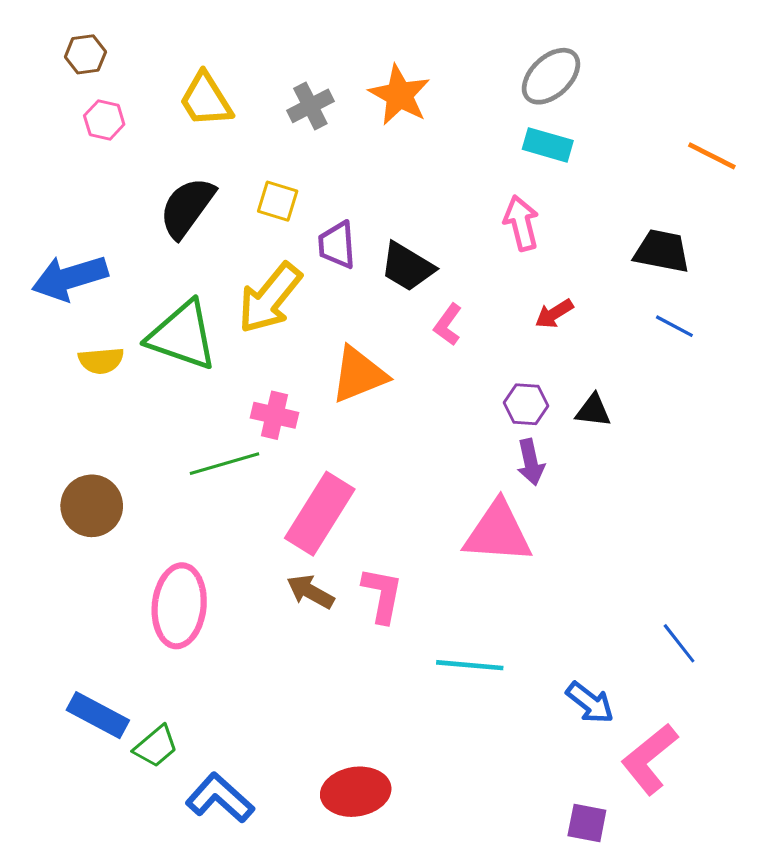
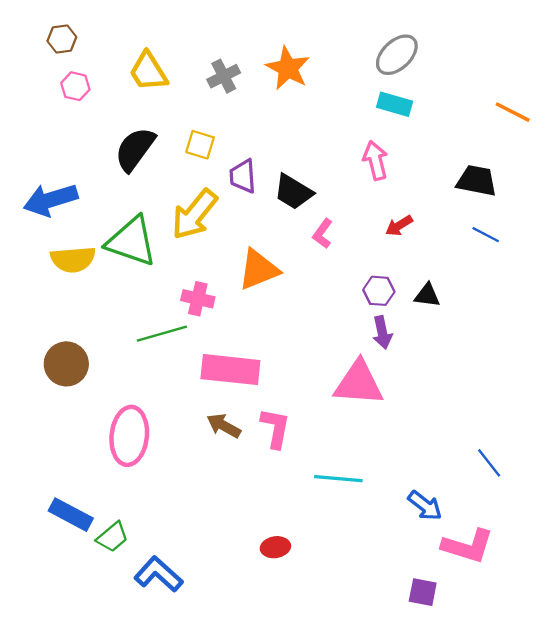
yellow semicircle: (101, 361) -> (73, 259), size x1.4
pink rectangle: (320, 514) -> (230, 370), turned 64
pink L-shape: (649, 759) -> (468, 546), turned -124
red ellipse: (356, 792) -> (275, 547), moved, size x0.6

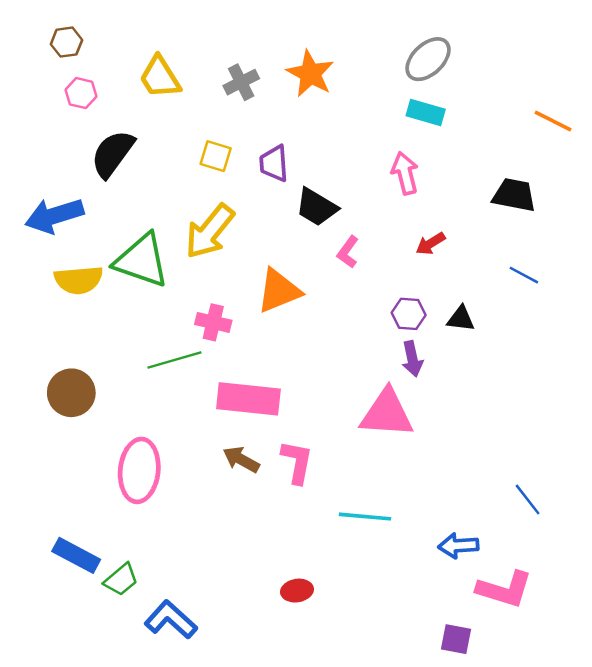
black semicircle: (135, 149) -> (113, 154), moved
purple trapezoid: (243, 176) -> (274, 163), moved
blue line: (486, 235) -> (524, 275), moved
blue arrow: (425, 506) -> (458, 546), turned 138

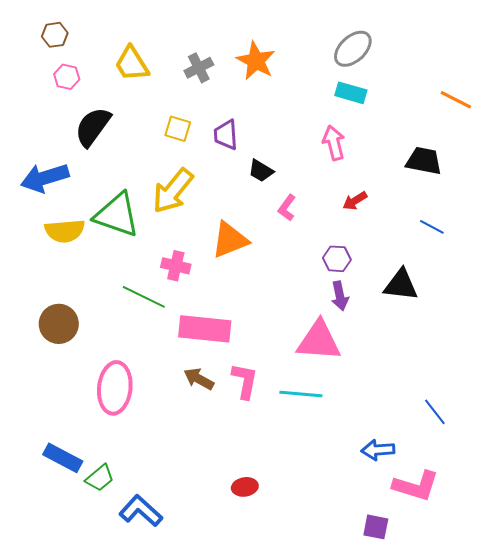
black trapezoid: (316, 207) -> (261, 171), size x0.7
black triangle: (461, 319) -> (401, 285), moved, size x1.5
green line: (174, 360) -> (144, 297), turned 42
cyan line: (365, 517) -> (301, 394), moved

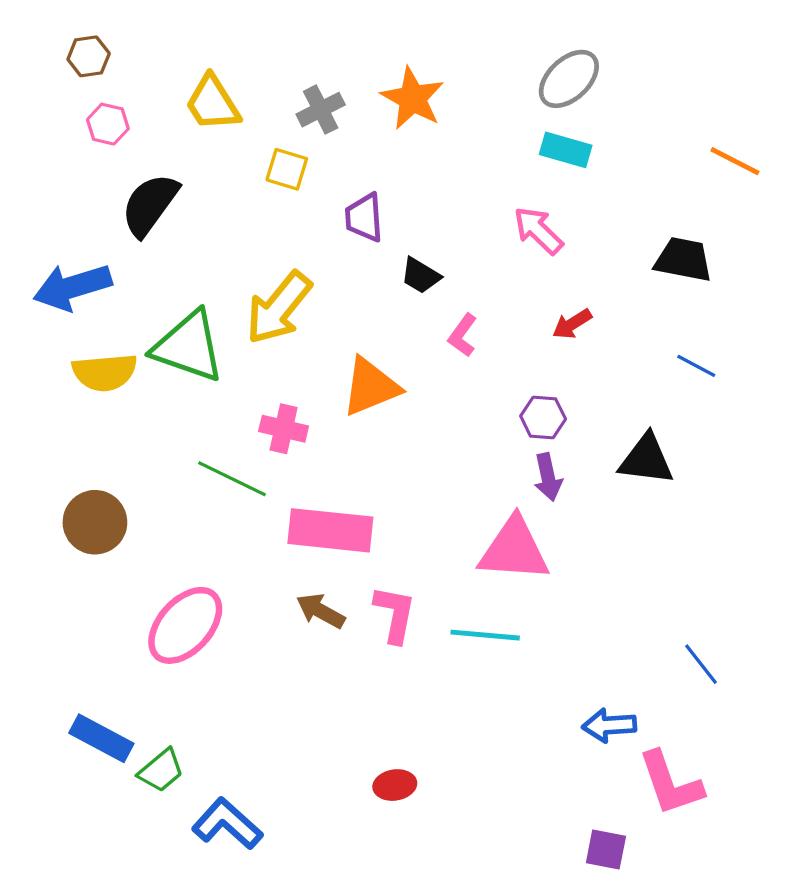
yellow square: (178, 129) -> (287, 169), moved
pink arrow: (334, 143) -> (538, 230), turned -32
pink ellipse: (115, 388) -> (185, 625), turned 36
pink L-shape: (416, 486) -> (670, 783), turned 54

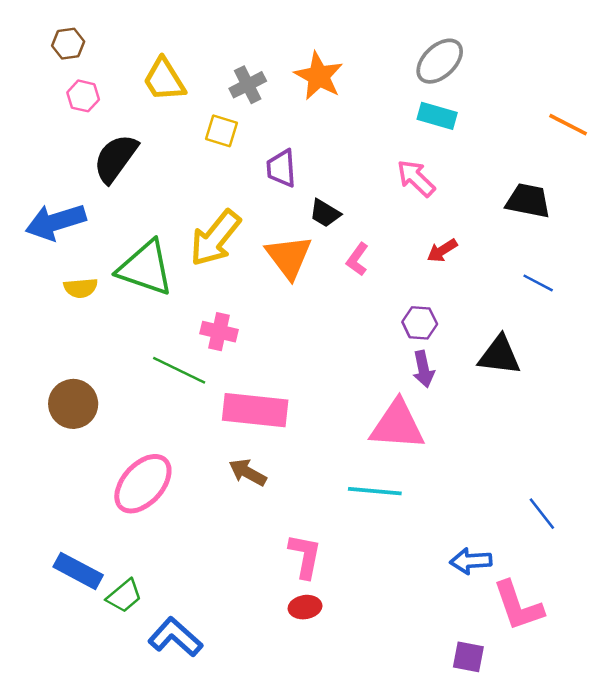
yellow semicircle: (105, 372) -> (81, 288), size x0.7
orange triangle: (371, 387) -> (289, 257), moved, turned -45
pink L-shape: (395, 614) -> (305, 556), moved

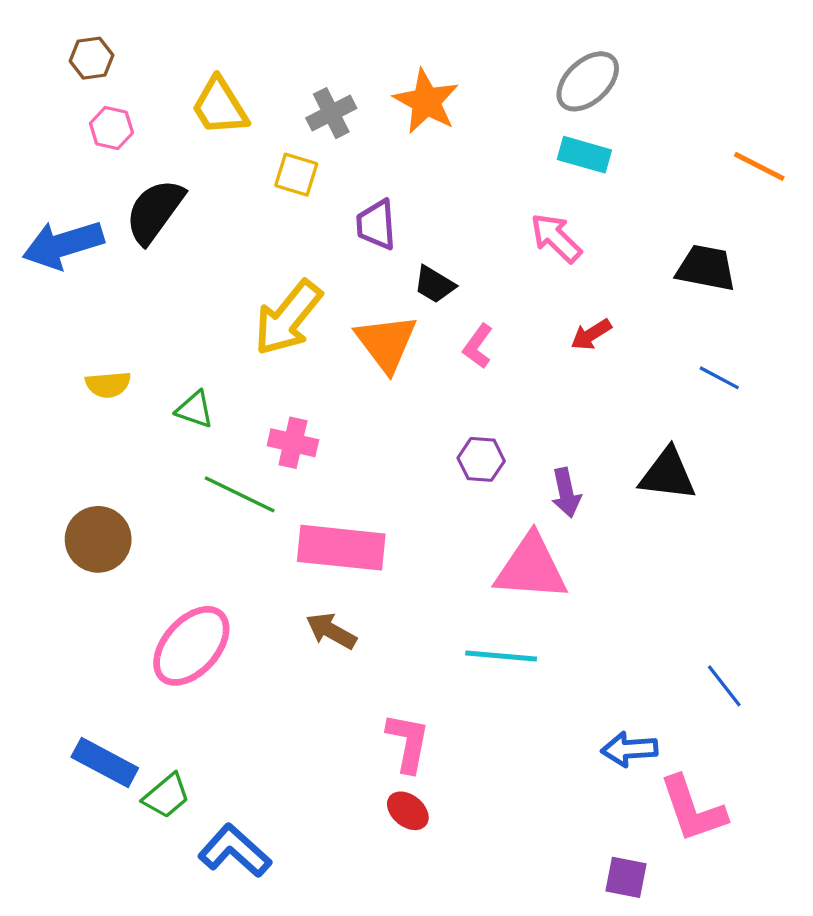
blue arrow: (56, 222) -> (63, 245), moved
green triangle: (145, 268) -> (195, 409), moved, size x0.5
purple hexagon: (420, 323) -> (481, 459), moved
red ellipse: (305, 607) -> (408, 811), turned 48

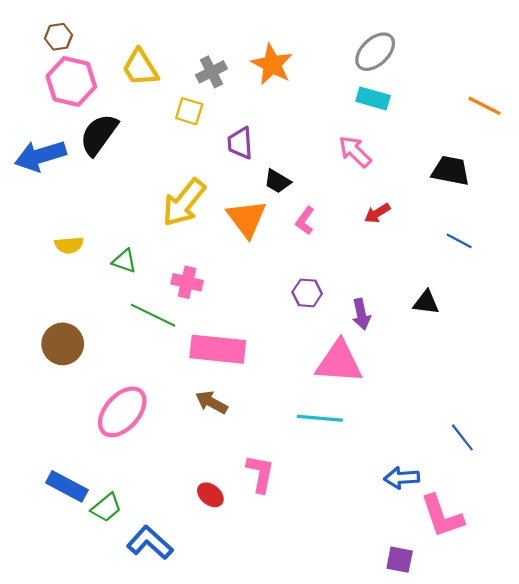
pink hexagon: (111, 128) -> (71, 81), size x1.8
black triangle: (668, 474) -> (426, 302), size x0.7
red ellipse: (408, 811) -> (210, 495), moved

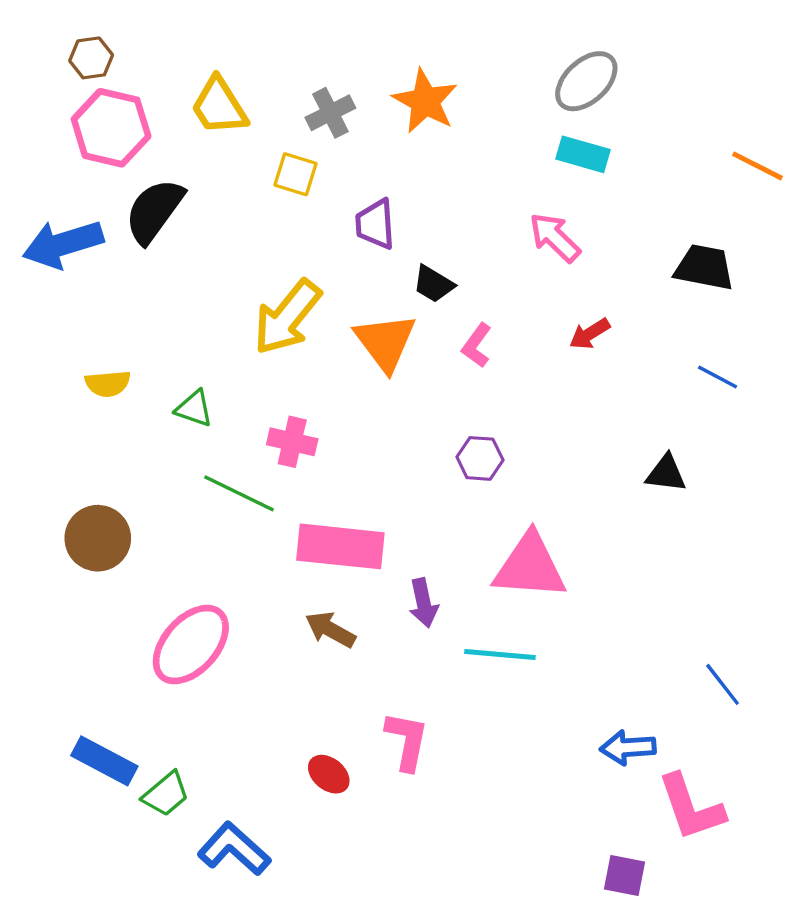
purple arrow: (361, 314) -> (423, 603), moved

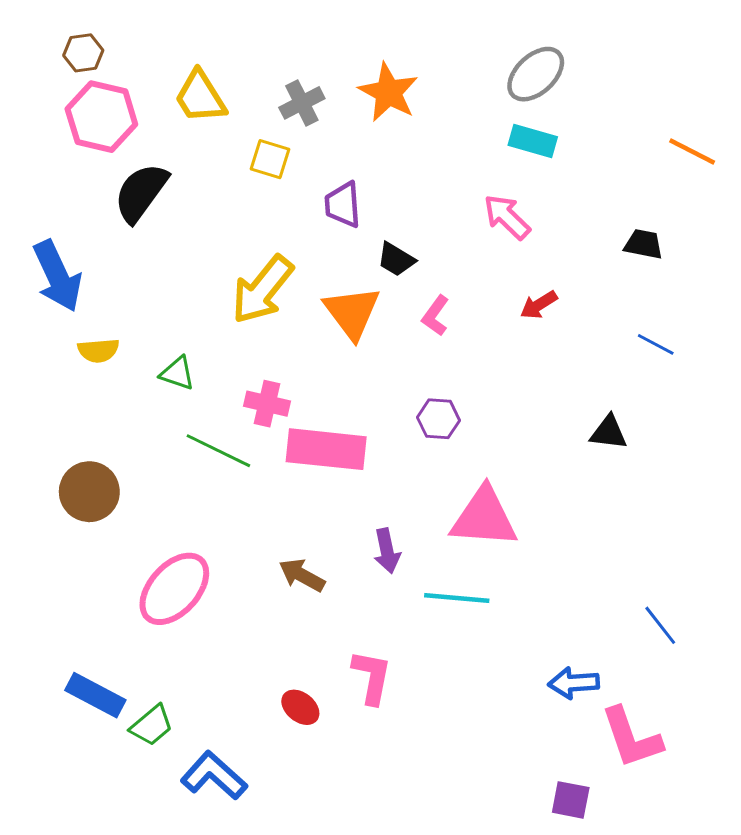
blue arrow: (63, 244) -> (57, 276), moved, turned -98
black trapezoid: (704, 267) -> (644, 244), size x0.7
pink rectangle: (340, 546) -> (326, 449), moved

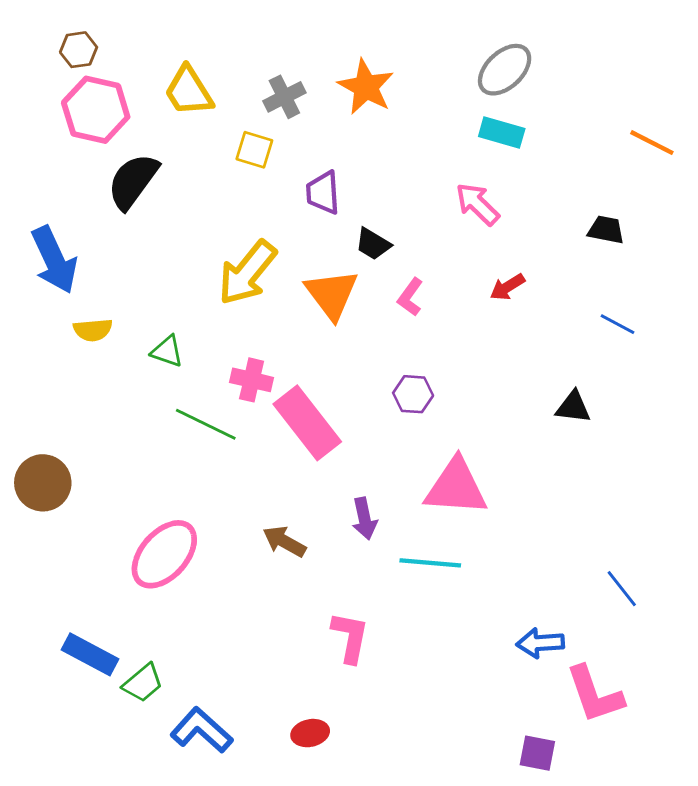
pink rectangle: (326, 449) -> (307, 423), turned 46
brown circle: (89, 492) -> (43, 483), moved
red ellipse: (300, 707) -> (310, 733), moved, turned -51

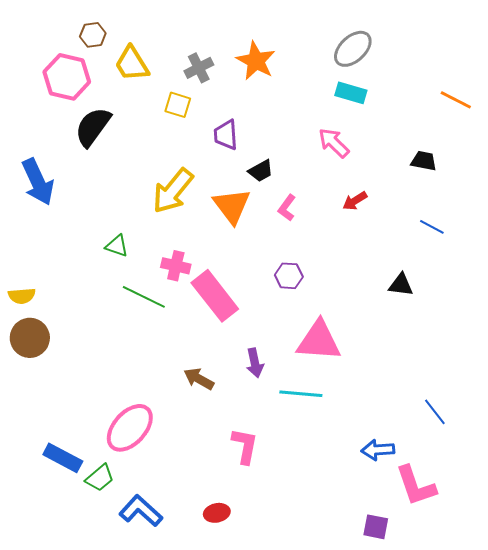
brown hexagon: (79, 50) -> (93, 35), moved
black trapezoid: (373, 244) -> (261, 171), turned -60
yellow semicircle: (93, 330) -> (22, 296), moved
pink ellipse: (164, 554) -> (130, 428), moved

